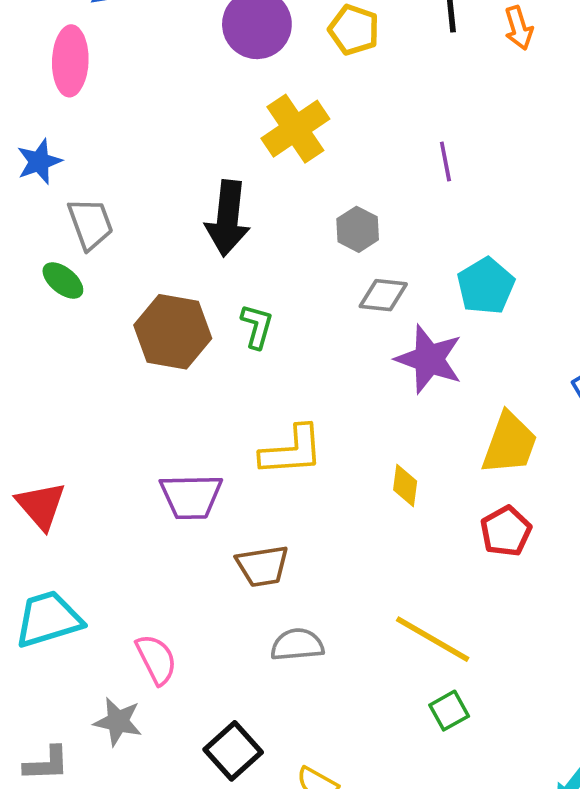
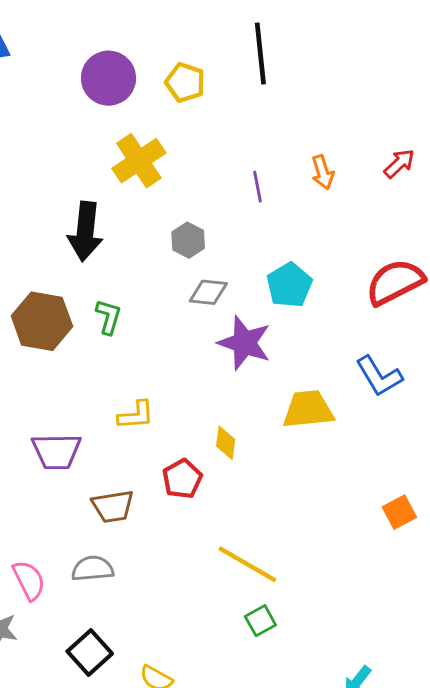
orange arrow: (519, 28) -> (323, 172), moved
yellow trapezoid: (510, 443) -> (308, 409), turned -116
yellow L-shape: (292, 451) -> (136, 415), size x0.7
red pentagon: (506, 531) -> (182, 479), moved
gray semicircle: (297, 645) -> (93, 569), moved

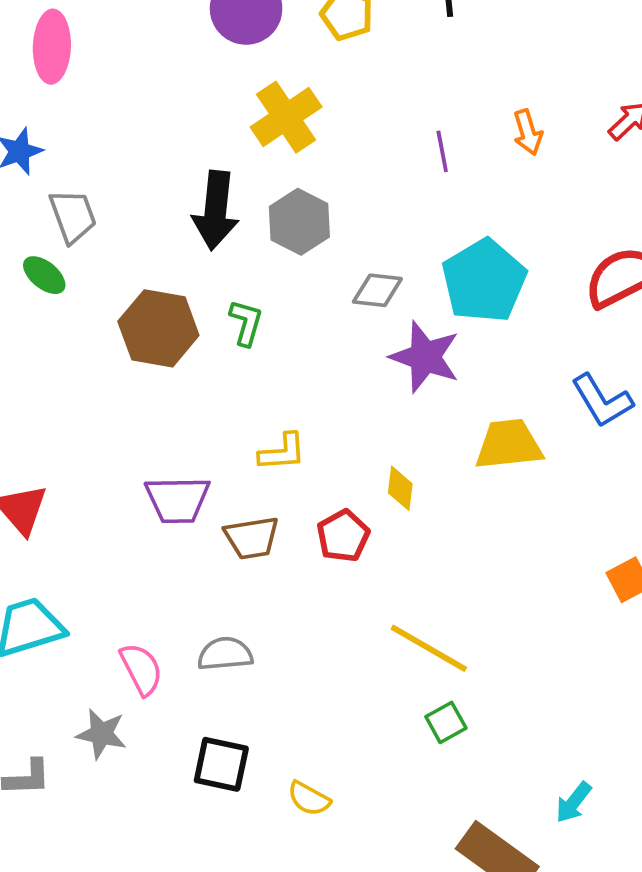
gray hexagon: (188, 240) -> (299, 222), moved, size x1.4
cyan pentagon: (289, 285) -> (484, 281), size x1.4
brown trapezoid: (113, 506) -> (252, 538), moved
black square: (90, 653) -> (221, 764), turned -36

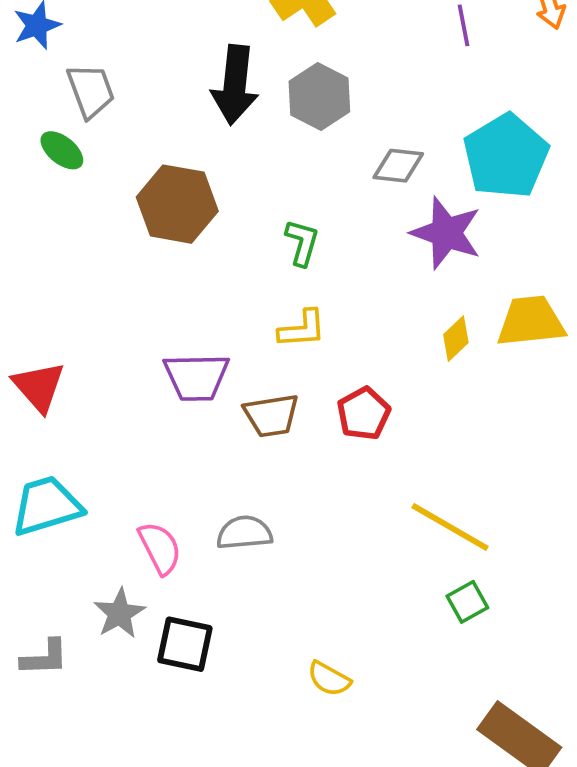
green L-shape: (246, 323) -> (302, 243), moved
yellow diamond: (400, 488) -> (456, 339), moved, turned 39
gray star: (101, 734) -> (120, 613), turned 30
black square: (221, 764) -> (185, 644), moved

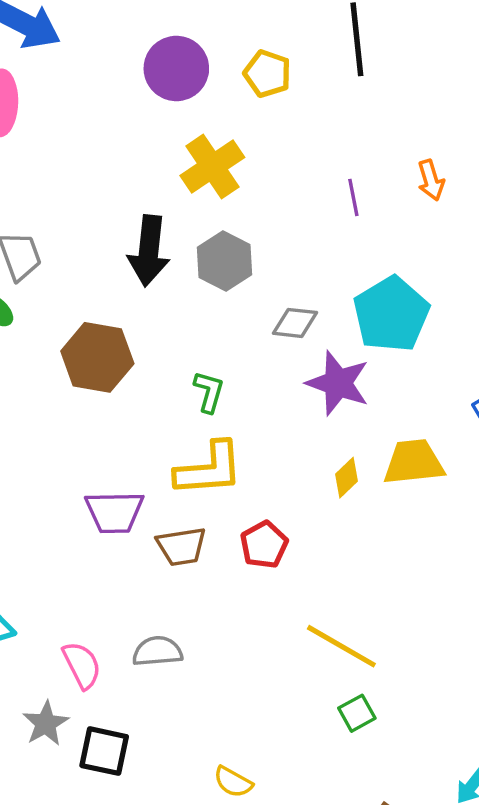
yellow L-shape: (302, 329) -> (209, 469), size x1.6

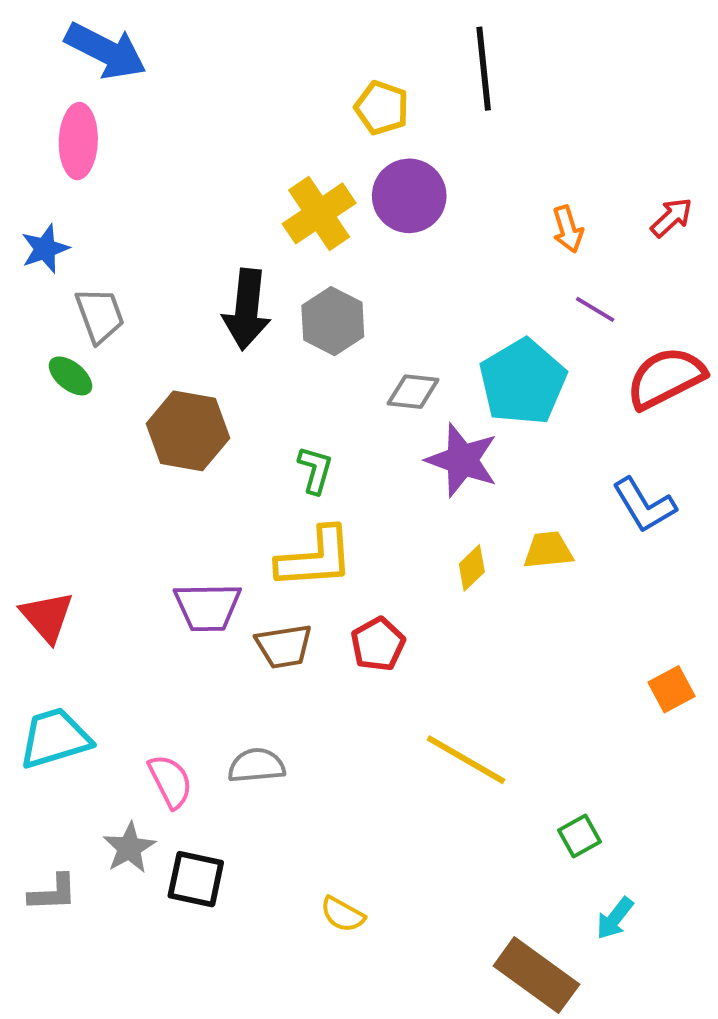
purple circle: (176, 68) -> (409, 196), moved
purple line: (353, 197) -> (595, 309), moved, turned -48
yellow trapezoid: (414, 462) -> (548, 550), size x0.7
green square: (357, 713) -> (580, 836), moved

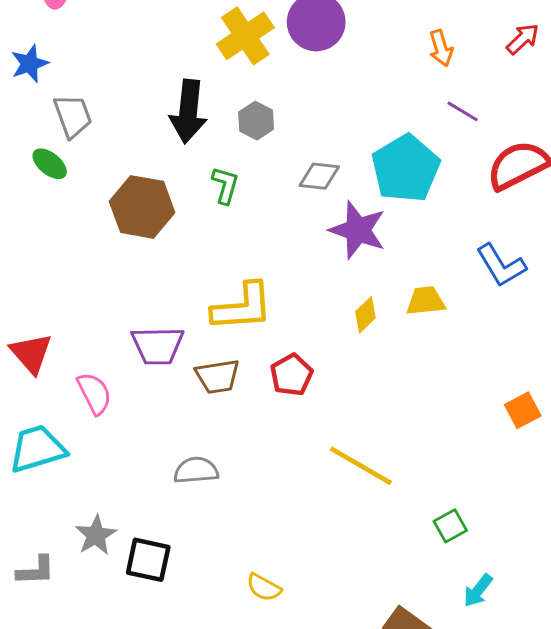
gray hexagon: (333, 321) -> (256, 121), size x0.7
green L-shape: (315, 470) -> (225, 185), moved
pink semicircle: (170, 781) -> (94, 393), moved

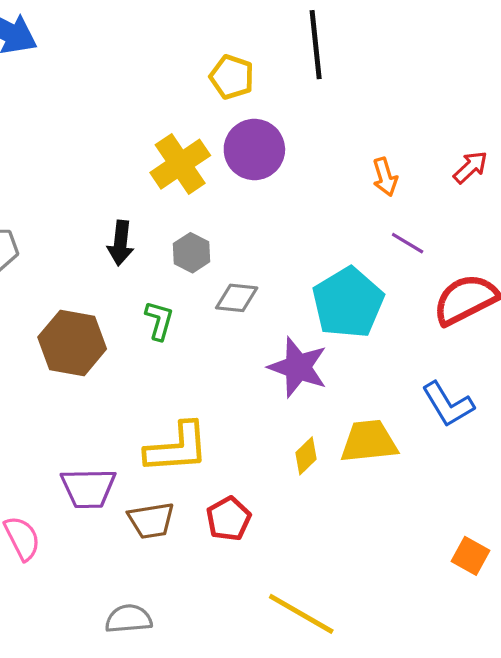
black arrow: (188, 111) -> (121, 243), size x0.7
gray diamond: (319, 176) -> (237, 298), moved
yellow trapezoid: (426, 301) -> (369, 441), size x1.4
orange square: (523, 410) -> (470, 556), turned -33

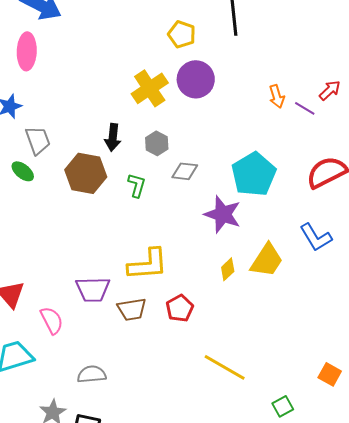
purple line: (408, 243) -> (305, 108), moved
brown hexagon: (72, 343) -> (86, 173), moved
yellow trapezoid: (369, 441) -> (267, 260), turned 129
orange square: (470, 556) -> (330, 374), moved
gray semicircle: (129, 619) -> (92, 374), moved

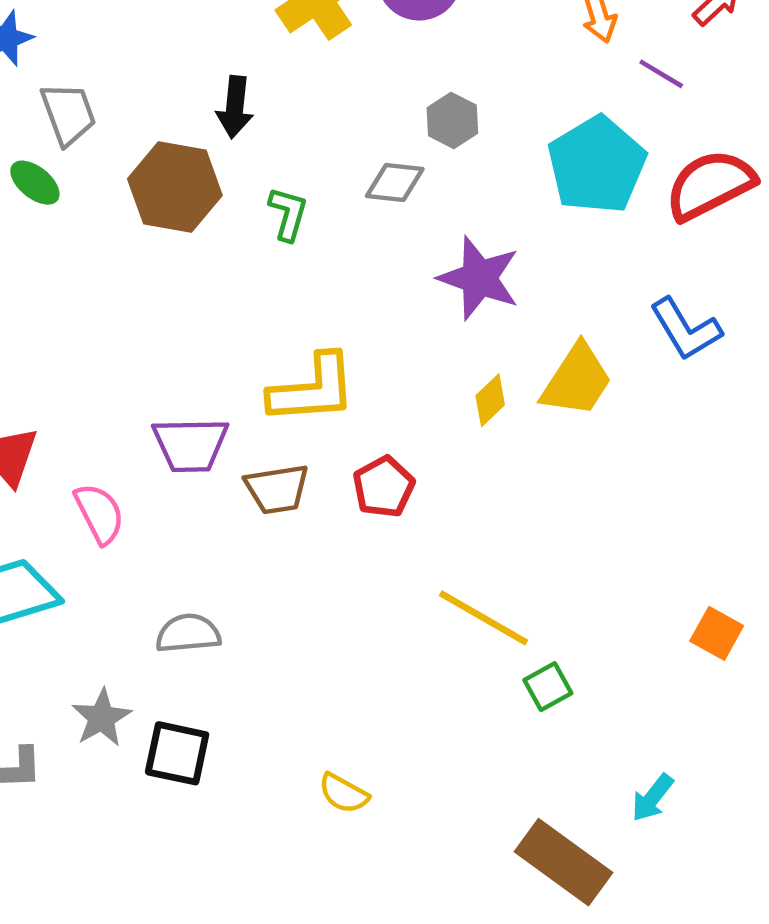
purple line: (305, 108) -> (661, 74), moved
gray hexagon: (157, 143) -> (452, 120), moved
cyan pentagon: (254, 174) -> (597, 165), moved
green square: (283, 406) -> (548, 687), moved

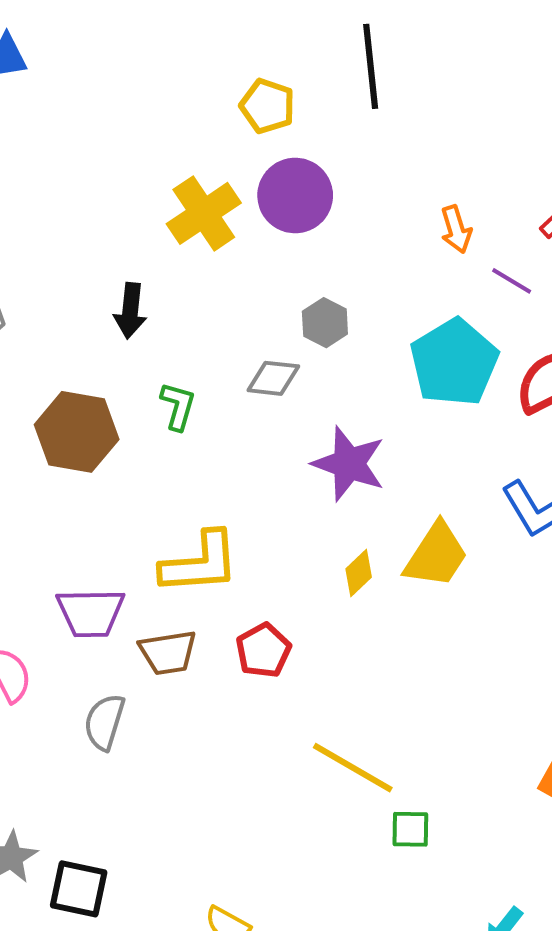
brown hexagon: (175, 187) -> (77, 432), moved
gray semicircle: (188, 633) -> (104, 722), moved, turned -68
green square: (548, 687) -> (410, 829), turned 30

